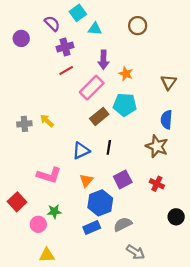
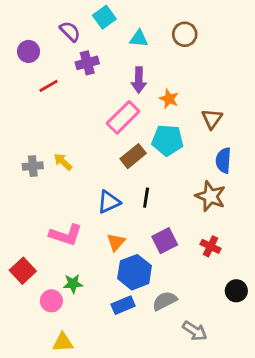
cyan triangle: (95, 29) -> (139, 39), moved
red line: (66, 70) -> (49, 86), moved
brown triangle: (169, 82) -> (212, 119), moved
gray arrow: (136, 252) -> (195, 331), moved

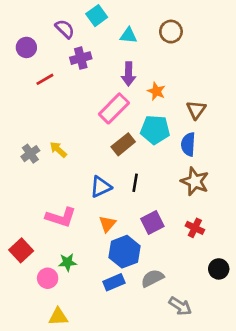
blue semicircle: (223, 160) -> (188, 144), moved
gray cross: (33, 166) -> (30, 154), turned -30

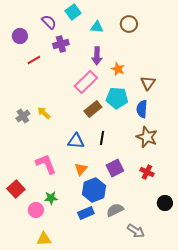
blue triangle: (101, 187) -> (76, 141), turned 30
pink L-shape: (61, 217) -> (46, 164), turned -130

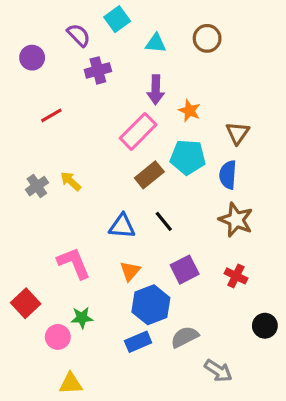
red line: (34, 60) -> (51, 115), moved
black line: (102, 138) -> (164, 221), turned -48

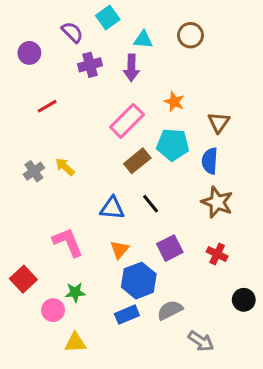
purple arrow: (156, 90) -> (131, 68), moved
yellow triangle: (71, 384) -> (75, 343), moved

